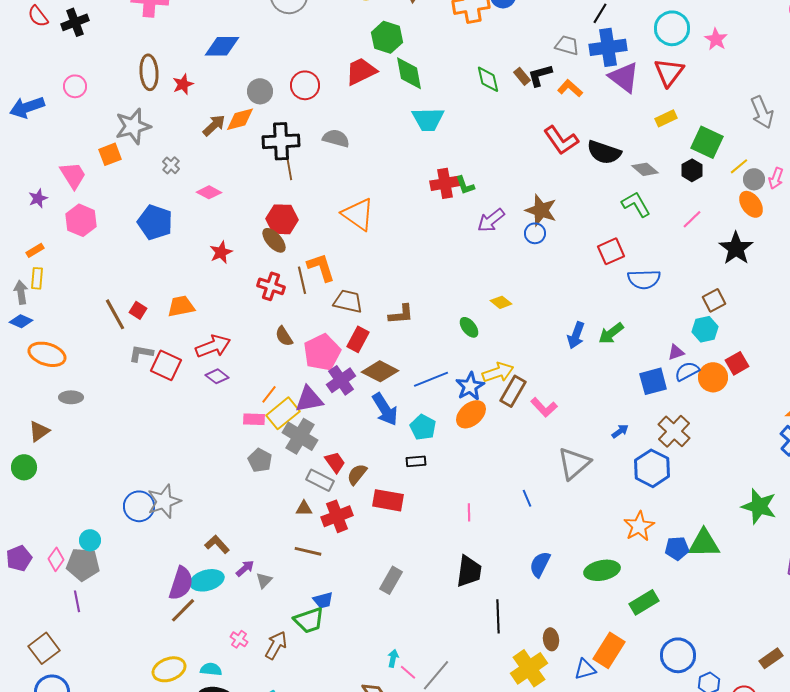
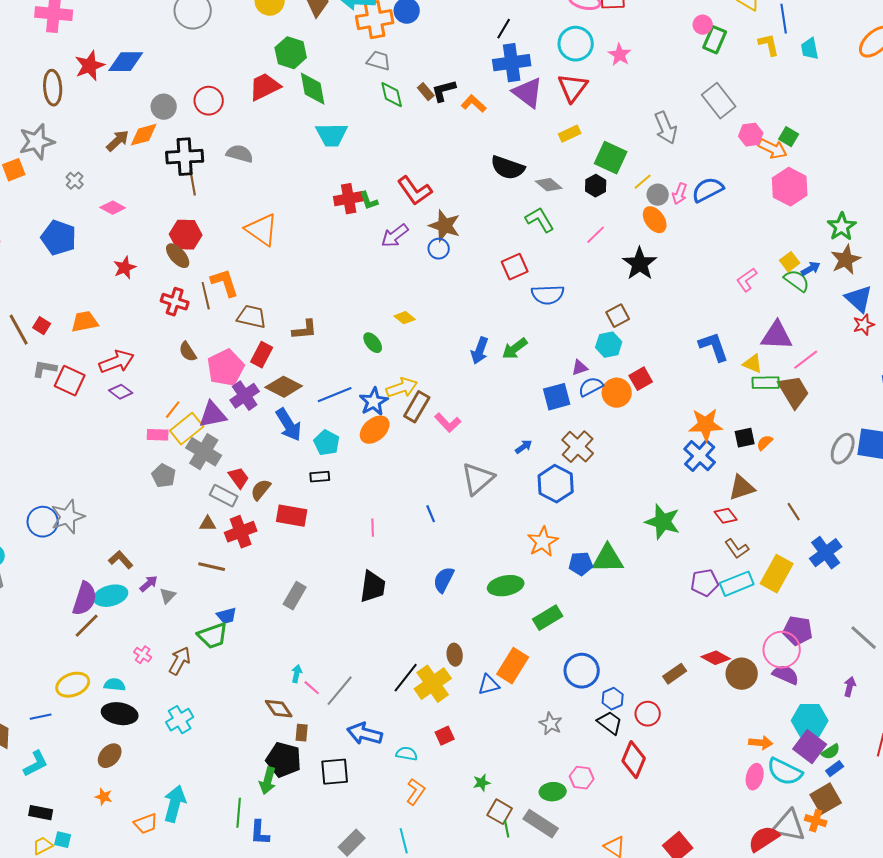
gray trapezoid: (567, 45) -> (379, 61), moved
red star: (183, 84) -> (90, 66), moved, size x1.4
red L-shape: (561, 140) -> (415, 191), moved
black line: (498, 616) -> (406, 678), moved, turned 40

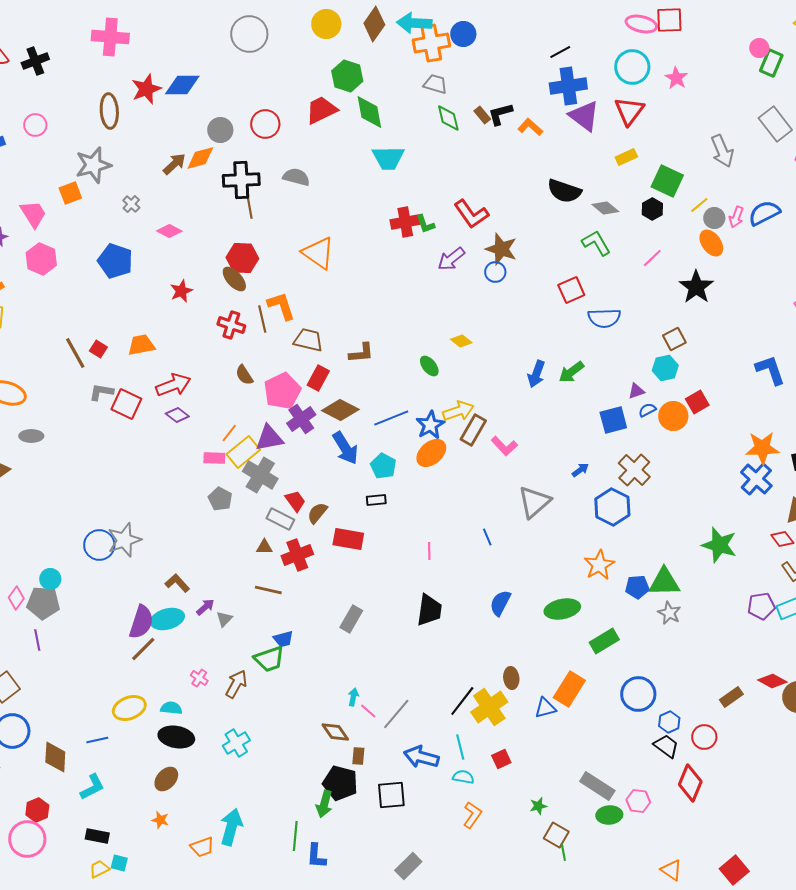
black line: (504, 29) -> (560, 52), turned 30
blue semicircle: (591, 387) -> (647, 410), size x0.7
gray star: (551, 724) -> (669, 613), moved
gray rectangle: (541, 824) -> (597, 786), moved
cyan line: (404, 841) -> (460, 747), moved

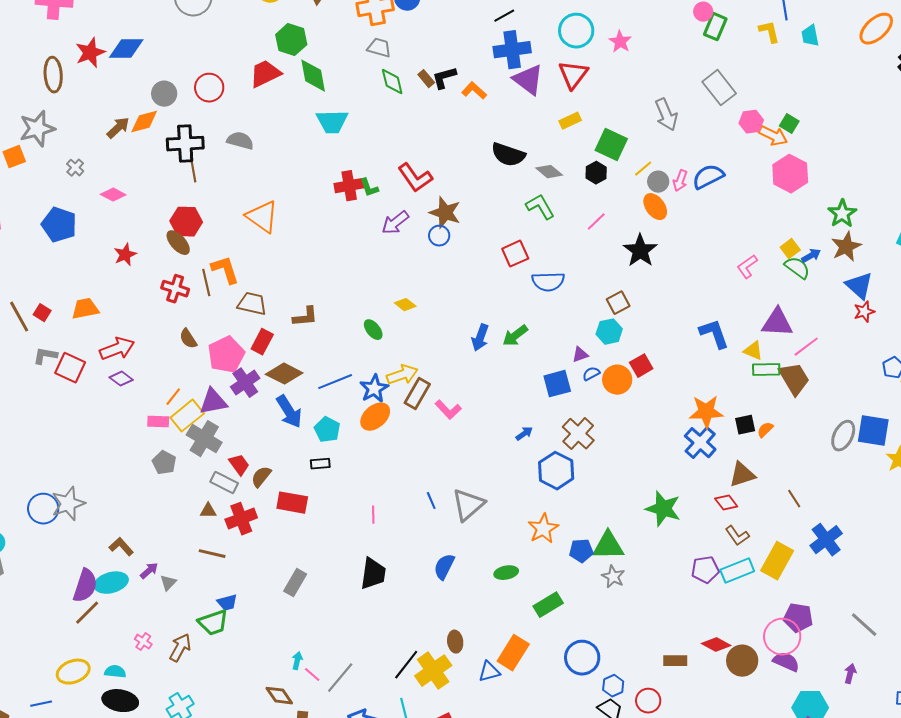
gray triangle: (534, 502) -> (468, 505), moved
green ellipse: (562, 609) -> (506, 573), size x0.7
brown rectangle: (731, 697) -> (675, 661), turned 35

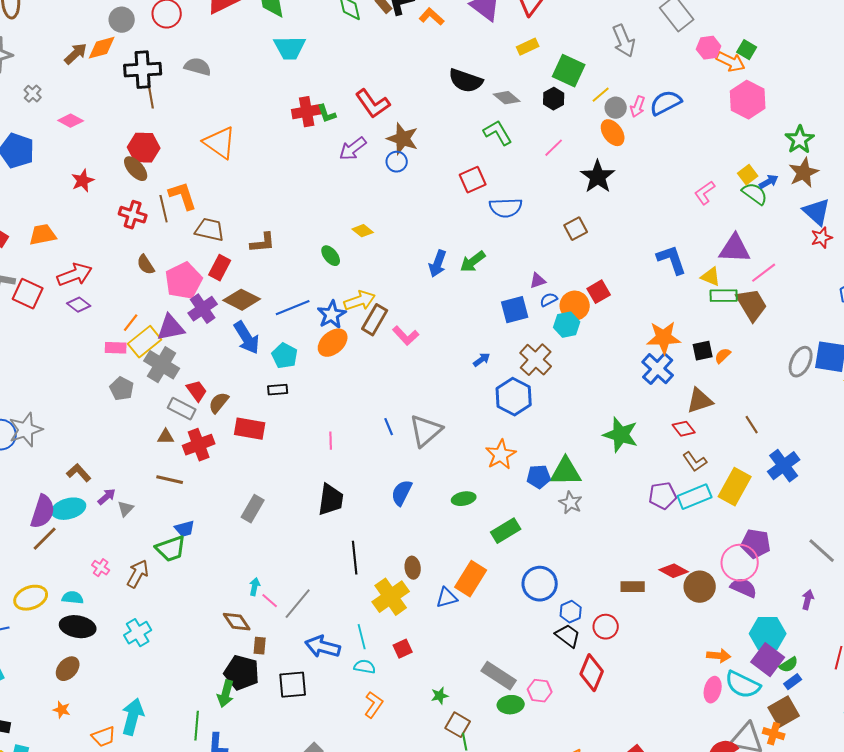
cyan hexagon: (609, 332) -> (567, 325), moved
black line: (406, 665) -> (355, 558), moved, turned -44

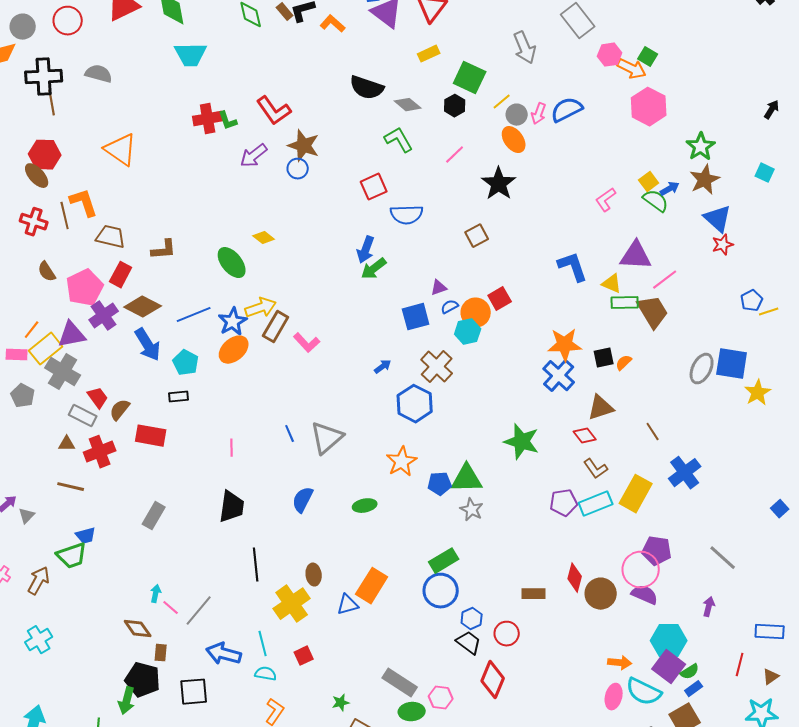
green ellipse: (331, 256) -> (232, 263), size x1.5
blue arrow: (438, 264) -> (366, 250), moved
green rectangle: (506, 531) -> (444, 561), moved
red diamond: (674, 571) -> (575, 578), turned 76

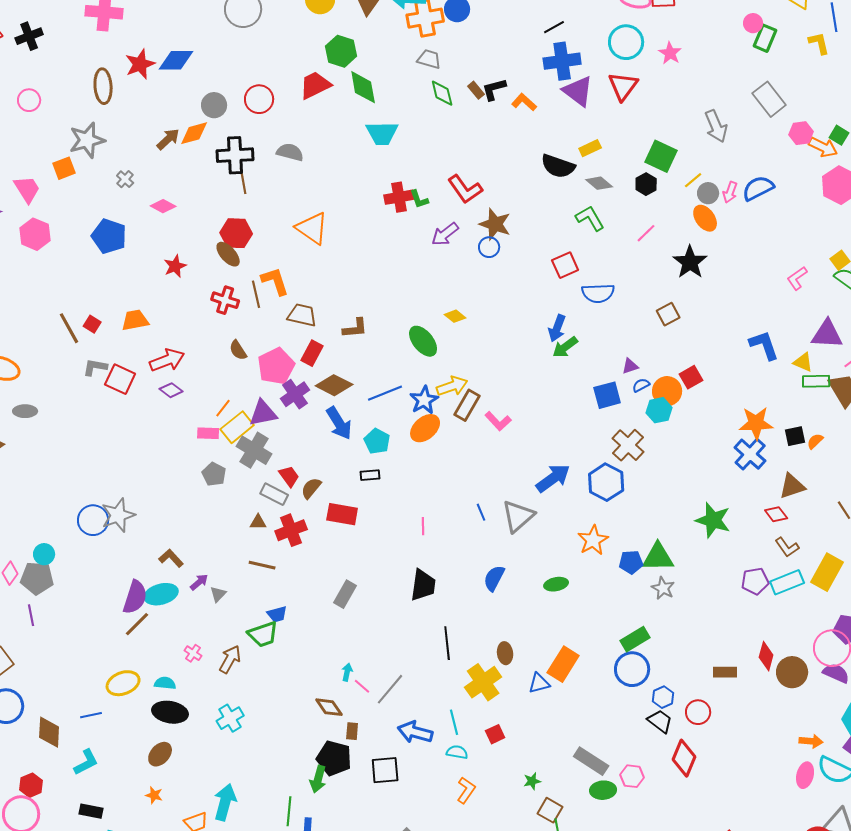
yellow rectangle: (429, 54) -> (590, 148), moved
blue arrow: (383, 367) -> (553, 478), moved, size x2.0

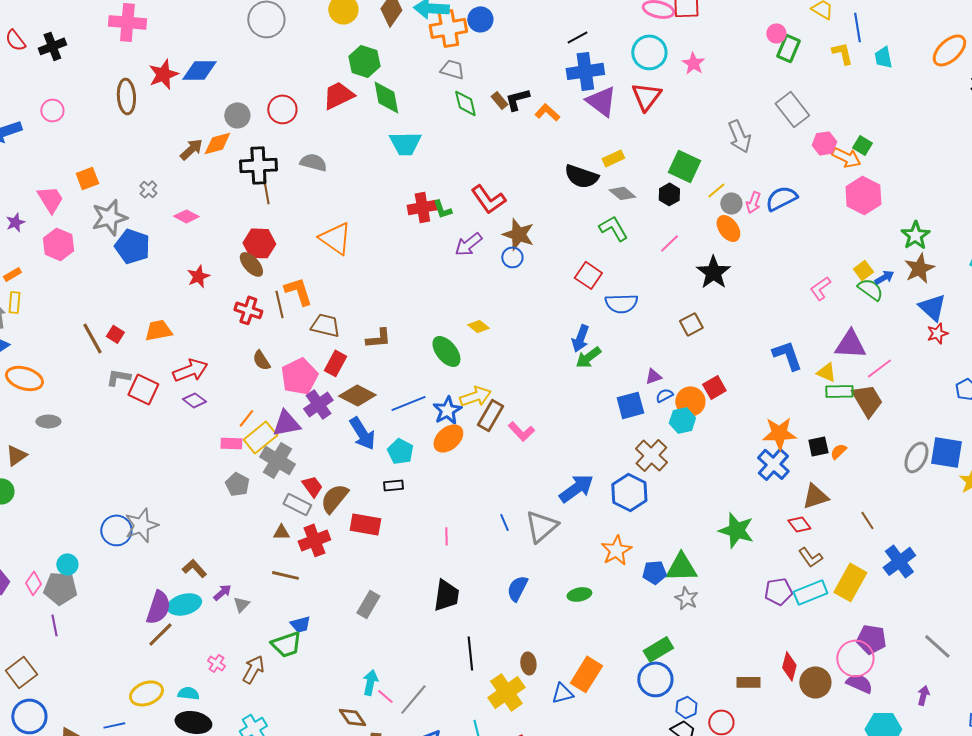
gray star: (87, 140) -> (109, 217), moved
red square: (565, 265) -> (588, 275), turned -32
brown semicircle: (311, 488) -> (334, 498), size x1.4
cyan arrow: (347, 672) -> (370, 682), size x1.4

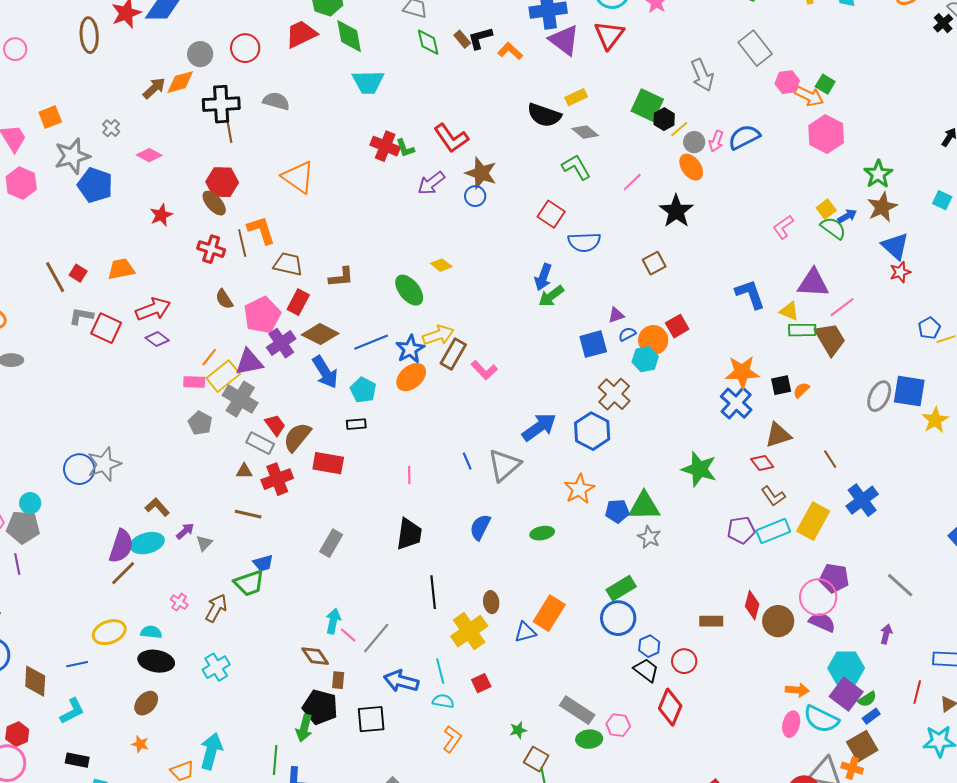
black hexagon: (669, 194) -> (664, 119), moved
red cross: (422, 207) -> (385, 146), turned 32

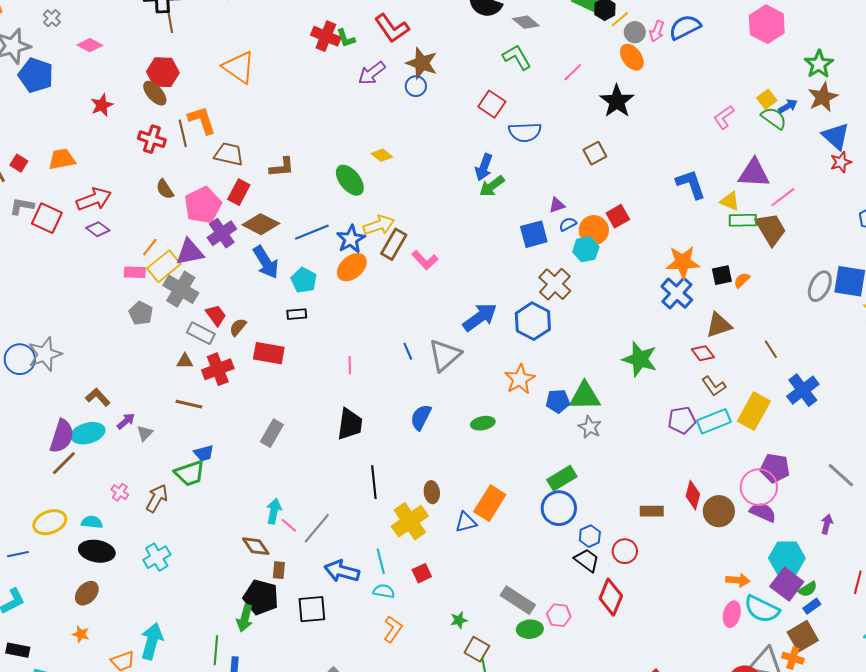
brown semicircle: (297, 437) -> (238, 327), size x0.6

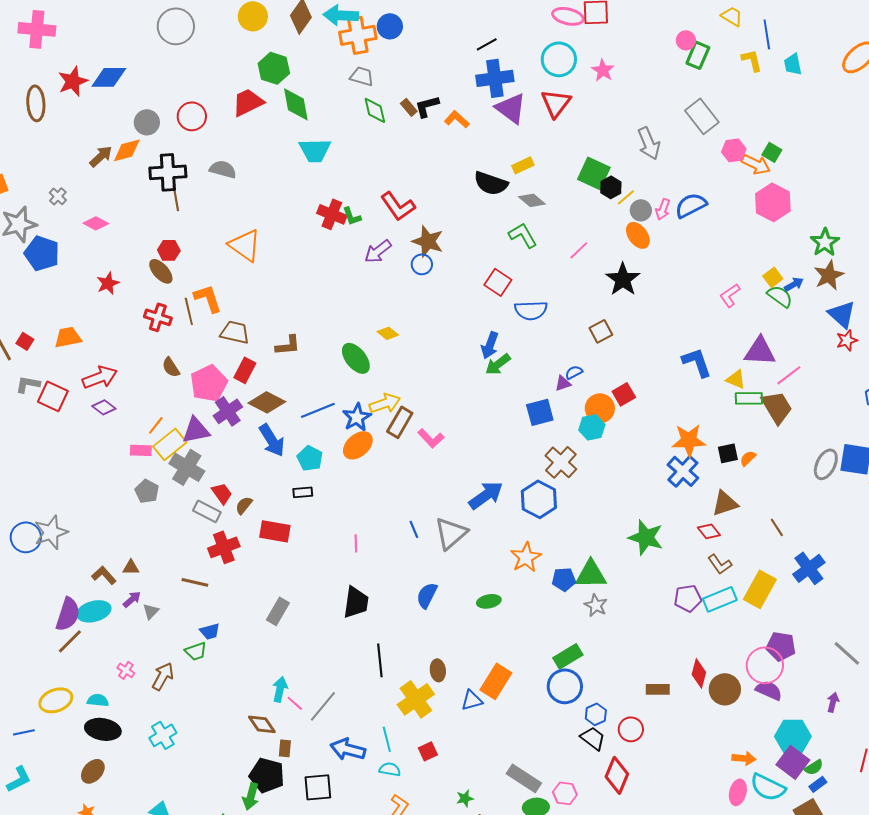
red hexagon: (163, 72) -> (169, 250), size x0.7
blue semicircle: (568, 224) -> (574, 372), moved
brown triangle: (185, 361) -> (131, 567), moved
green trapezoid: (190, 473) -> (196, 651), size x0.7

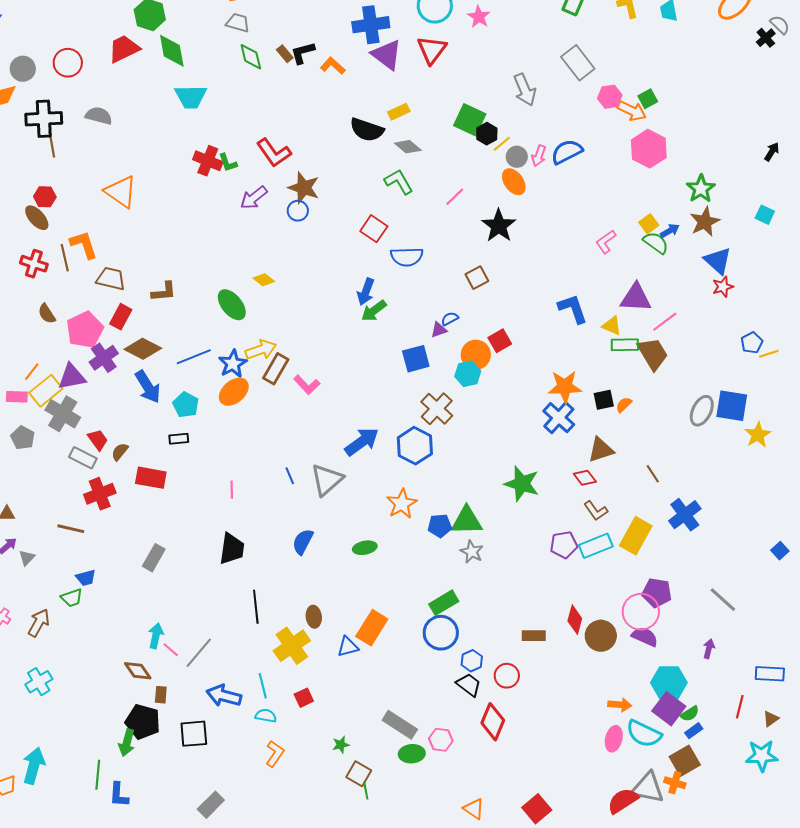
green square: (772, 152) -> (648, 99), turned 30

